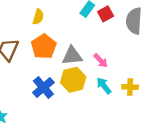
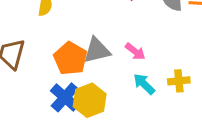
orange pentagon: (44, 46) -> (70, 58), moved
yellow hexagon: (73, 80) -> (90, 100), moved

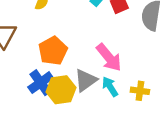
gray triangle: (97, 50) -> (86, 80), moved, turned -35
pink arrow: (135, 51) -> (109, 58), size x1.6

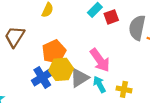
yellow hexagon: (61, 90) -> (61, 69), moved

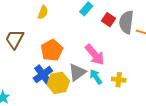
red square: (111, 17) -> (108, 20), moved, turned -32
yellow hexagon: (61, 69) -> (58, 83), moved

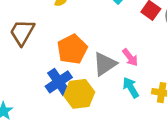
pink arrow: (95, 55) -> (130, 57), size x0.6
gray triangle: (77, 72) -> (105, 64), moved

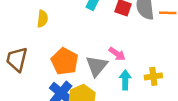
cyan arrow: (131, 88) -> (125, 80), turned 48

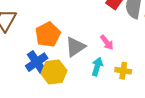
pink arrow: (117, 54) -> (107, 42), moved

